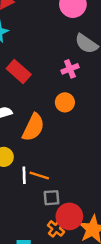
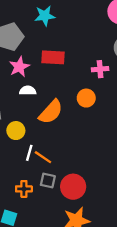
red rectangle: (19, 71) -> (53, 57), turned -55
red circle: (69, 216) -> (73, 187), moved
orange cross: (56, 228) -> (24, 189), moved, turned 35

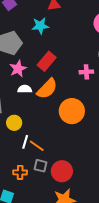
red rectangle: (53, 57) -> (47, 61), turned -54
orange circle: (86, 98) -> (72, 111), moved, size x1.6
orange semicircle: (51, 112) -> (47, 89), moved

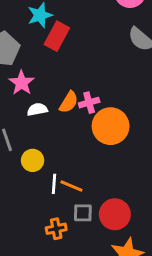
red rectangle: (47, 61) -> (57, 36), moved
pink cross: (86, 72) -> (89, 103), moved
orange semicircle: (47, 89) -> (69, 102), size x0.7

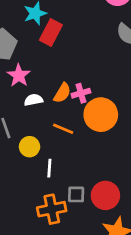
orange line: (71, 186) -> (63, 129), moved
orange cross: (56, 229) -> (52, 209), size x1.5

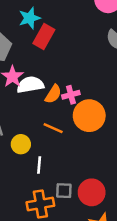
white semicircle: (33, 100) -> (30, 85), moved, size x1.5

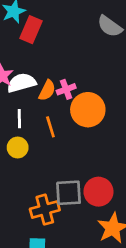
orange line: (53, 128) -> (50, 127), turned 54
white line: (39, 165) -> (19, 119), moved
gray square: (64, 191) -> (69, 193), size x1.5

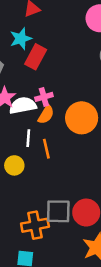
pink cross: (66, 89) -> (44, 97), moved
orange circle: (88, 110) -> (82, 118), moved
white line: (19, 119) -> (28, 138), moved

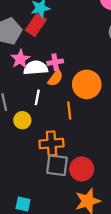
red rectangle: (36, 57) -> (36, 25), moved
orange line: (46, 149) -> (69, 111), moved
orange cross: (35, 225) -> (51, 143), moved

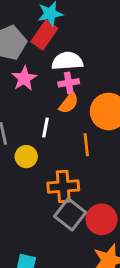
white semicircle: (36, 68) -> (67, 61), moved
gray square: (57, 165) -> (70, 214), turned 30

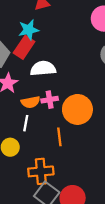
pink cross: (69, 83) -> (50, 100), moved
orange semicircle: (69, 103) -> (30, 102), moved, turned 42

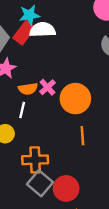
white semicircle: (43, 68) -> (43, 30), moved
pink cross: (50, 100) -> (47, 87), turned -35
orange line: (59, 137) -> (82, 136), moved

